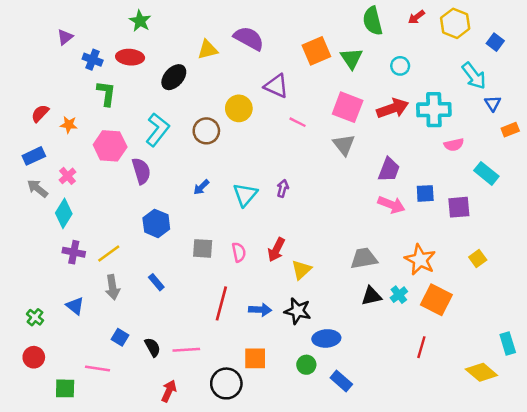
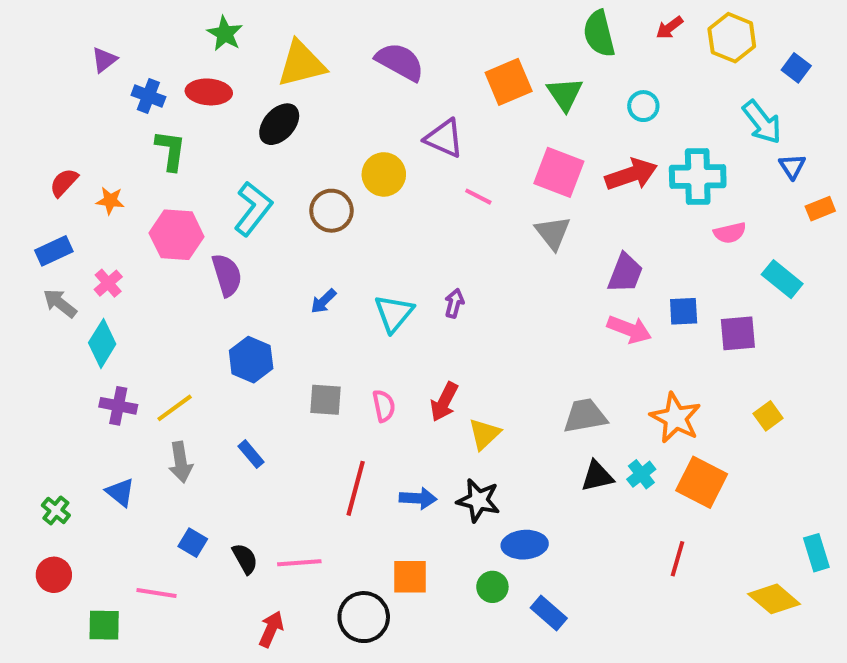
yellow triangle: (208, 50) -> (301, 64), moved, size x1.5

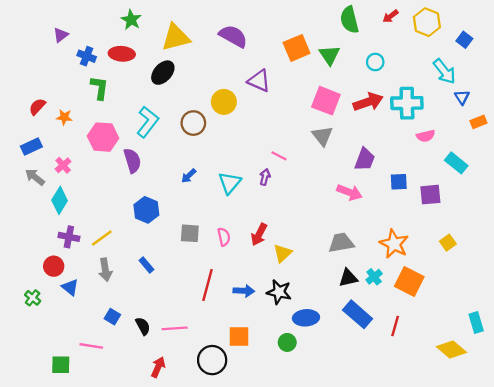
pink line: (478, 197) -> (279, 156), moved
pink arrow: (629, 329) -> (349, 192), moved
red circle: (54, 575) -> (54, 266), moved
blue rectangle: (549, 613) -> (358, 314), moved, size x1.4

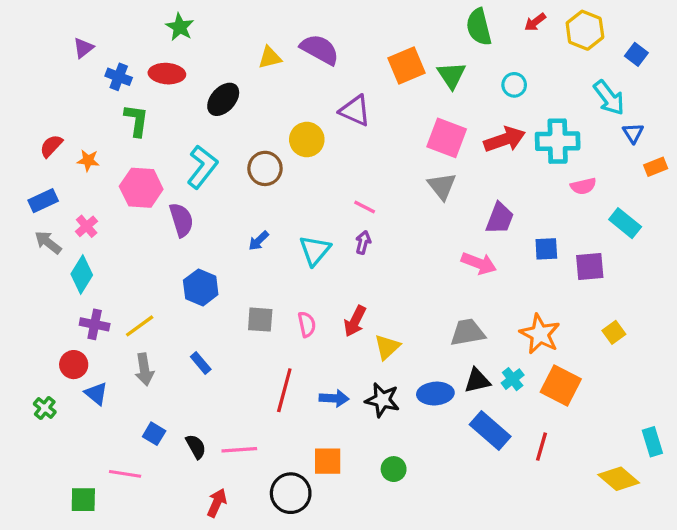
yellow triangle: (176, 37) -> (270, 58), moved, size x0.6
pink line: (279, 156) -> (365, 207), moved
blue ellipse: (306, 318) -> (435, 394), moved

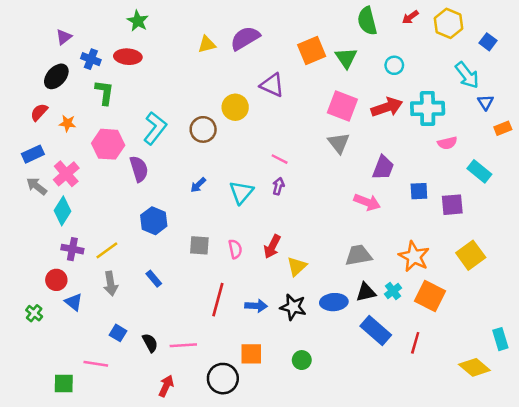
purple semicircle: (320, 49) -> (245, 38), turned -60
black ellipse: (223, 99) -> (56, 76), moved
pink cross: (87, 226) -> (66, 174), size x1.5
yellow square: (614, 332) -> (471, 255), size x1.6

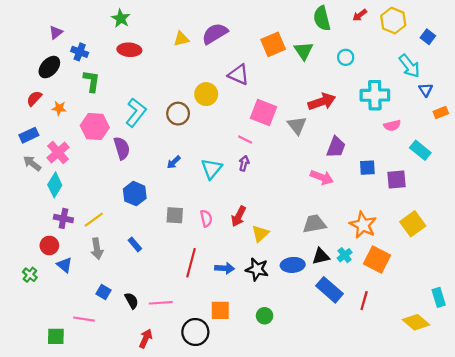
red ellipse: (128, 57) -> (129, 50), moved
pink square: (342, 106) -> (263, 112), moved
red arrow: (387, 107) -> (322, 102), moved

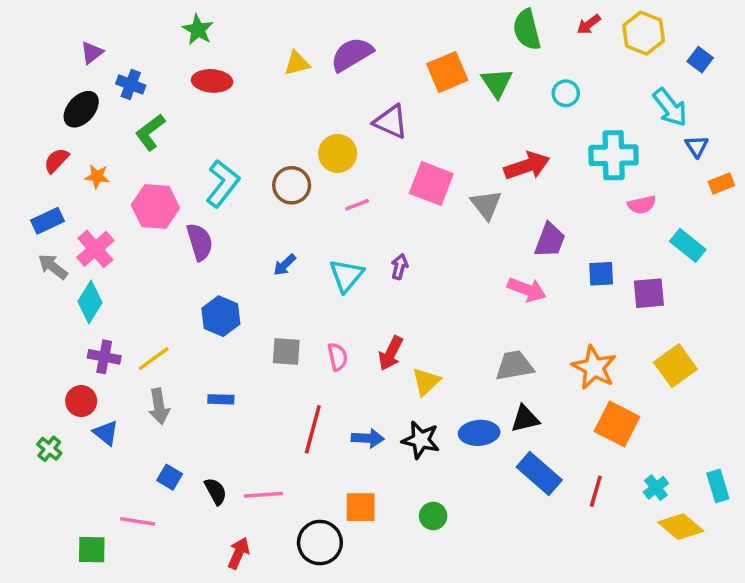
green L-shape: (92, 81) -> (150, 132), turned -135
pink line: (245, 140) -> (357, 205), moved, turned -48
blue rectangle: (135, 244) -> (221, 399), turned -48
cyan cross: (345, 255) -> (656, 488), moved

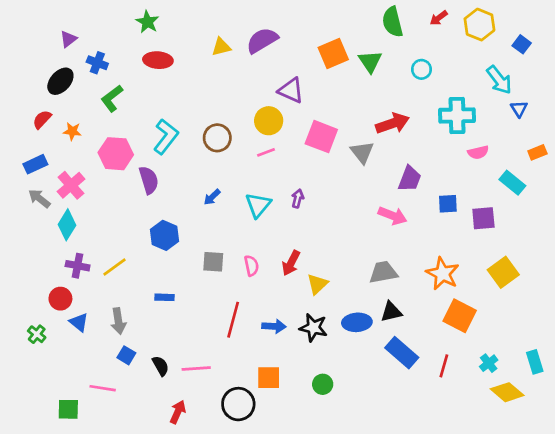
yellow circle: (338, 153) -> (269, 121), moved
orange rectangle: (721, 184) -> (537, 152), moved
gray arrow: (159, 406) -> (118, 321), moved

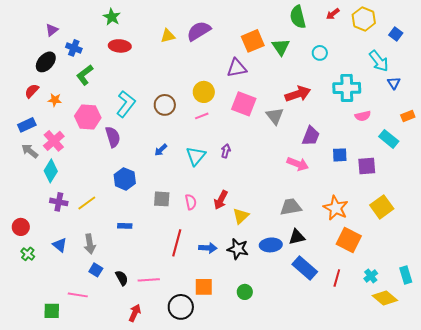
purple triangle: (291, 90) -> (237, 68), moved, turned -35
red circle: (60, 299) -> (21, 227), moved

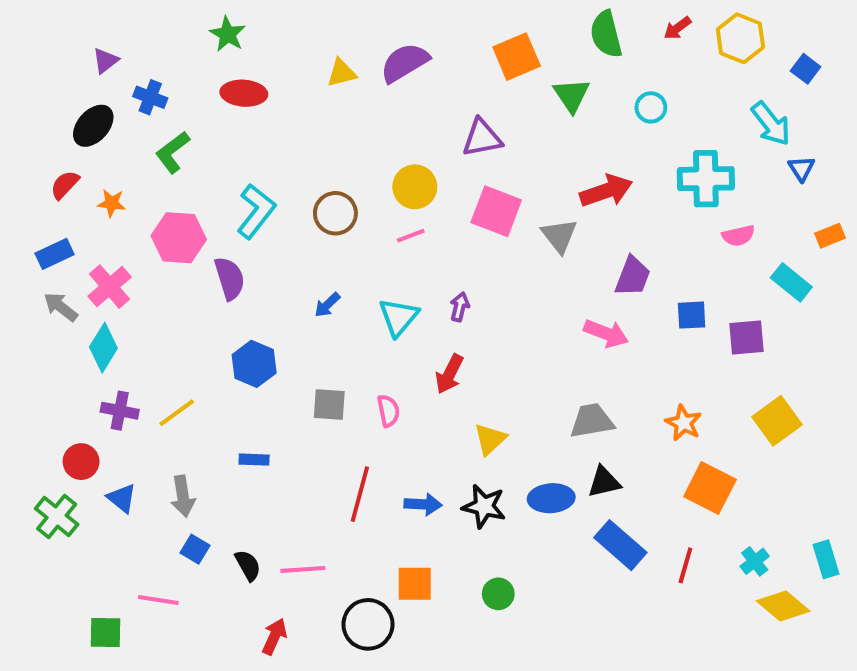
orange square: (253, 41) -> (517, 57), moved
red arrow: (221, 200) -> (449, 374), moved
orange star: (336, 208) -> (683, 423), size x0.7
red circle: (21, 227) -> (81, 462), moved
green cross: (28, 254) -> (57, 517), size x1.5

